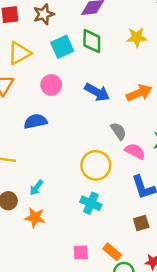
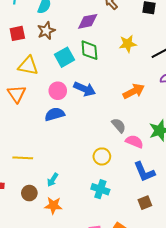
yellow triangle: (19, 53) -> (28, 66), turned 45
blue arrow: (97, 92) -> (85, 89), moved
blue semicircle: (36, 121) -> (55, 114), moved
yellow circle: (96, 165) -> (102, 156), size x0.7

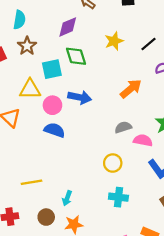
cyan square: (64, 57) -> (52, 69), turned 30
yellow triangle: (28, 66) -> (30, 89), moved
blue semicircle: (55, 114) -> (54, 130), turned 48
gray semicircle: (119, 125) -> (123, 127), turned -56

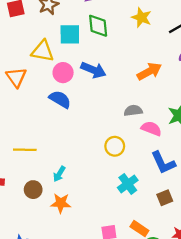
yellow star: (114, 41) -> (141, 18), turned 30
cyan cross: (118, 197) -> (128, 184), moved, turned 36

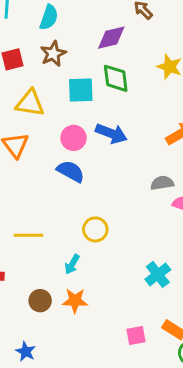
yellow triangle: (43, 51) -> (30, 103), moved
yellow circle: (115, 146) -> (95, 229), moved
brown circle: (33, 190) -> (40, 301), moved

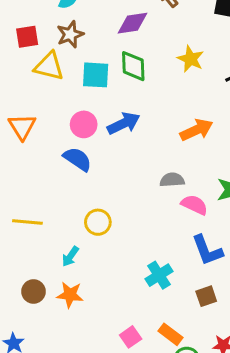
yellow triangle: (30, 103) -> (49, 66), moved
blue arrow: (111, 134) -> (124, 123), turned -52
pink square: (136, 336) -> (131, 337), turned -30

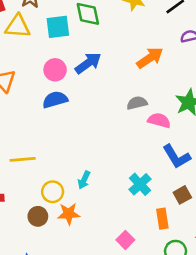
blue semicircle: (77, 159) -> (55, 100), turned -40
yellow circle: (98, 222) -> (53, 192), moved
cyan arrow: (70, 256) -> (84, 180), moved
orange rectangle: (171, 334) -> (162, 219), moved, turned 54

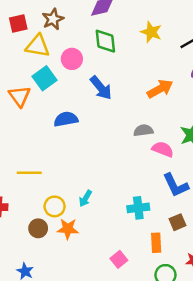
cyan square: (58, 27) -> (44, 78), moved, turned -35
blue arrow: (88, 63) -> (101, 88), turned 80
pink circle: (55, 70) -> (72, 59), moved
cyan cross: (140, 184) -> (138, 208), turned 30

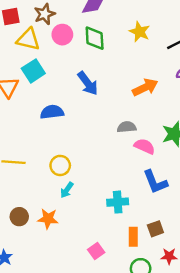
pink circle: (72, 59) -> (62, 35), moved
yellow circle: (55, 206) -> (60, 165), moved
brown square: (177, 222) -> (155, 229), moved

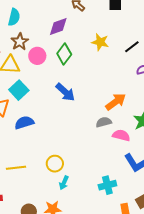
green diamond: (95, 38) -> (64, 54), turned 50
orange arrow: (145, 87) -> (116, 102), moved
blue semicircle: (52, 112) -> (24, 123), moved

